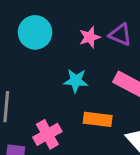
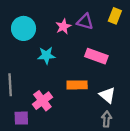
cyan star: (76, 81) -> (46, 55), moved

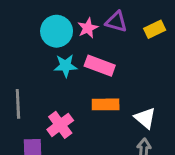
yellow rectangle: (115, 16) -> (155, 29), moved, turned 42
cyan circle: (24, 28) -> (57, 31), moved
pink rectangle: (96, 56) -> (100, 66), moved

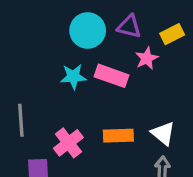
pink star: (88, 28) -> (147, 58), moved
cyan circle: (57, 31) -> (88, 31), moved
orange rectangle: (106, 104) -> (118, 136), moved

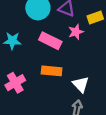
cyan star: (73, 77) -> (12, 41), moved
orange rectangle: (118, 136) -> (52, 71), moved

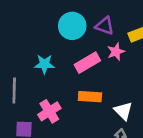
pink rectangle: (50, 41) -> (87, 63), turned -55

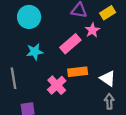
cyan circle: (72, 26) -> (29, 17), moved
pink cross: (49, 111) -> (57, 85), moved

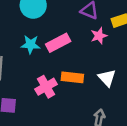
pink rectangle: (70, 44) -> (58, 43), moved
white triangle: (108, 78) -> (107, 78), moved

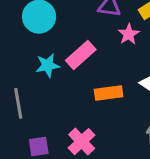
pink cross: (46, 87) -> (82, 142), moved

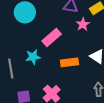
cyan star: (48, 65) -> (33, 57), moved

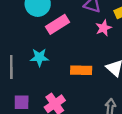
pink rectangle: (52, 38) -> (57, 24), moved

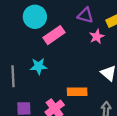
orange rectangle: (81, 70) -> (77, 92), moved

